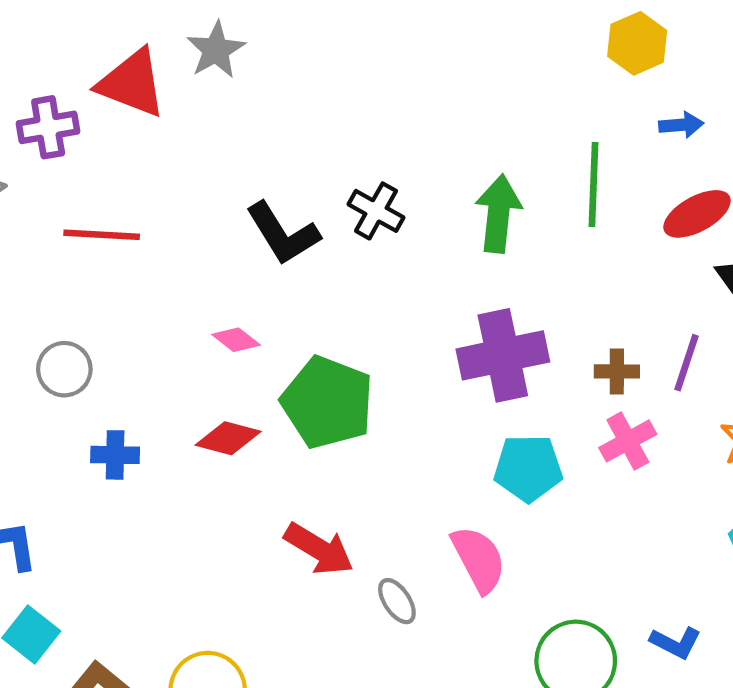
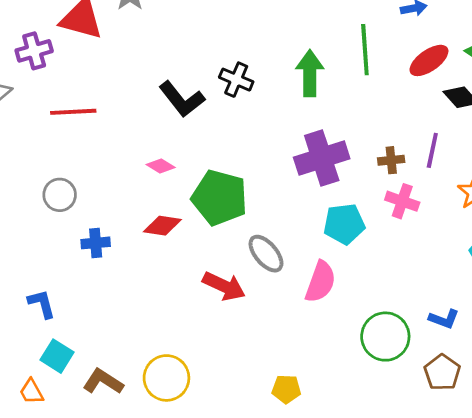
pink cross: (628, 441) -> (402, 201), turned -36
pink semicircle: (479, 559) -> (320, 282), turned 54
gray ellipse: (397, 601) -> (266, 254), moved, size x1.4

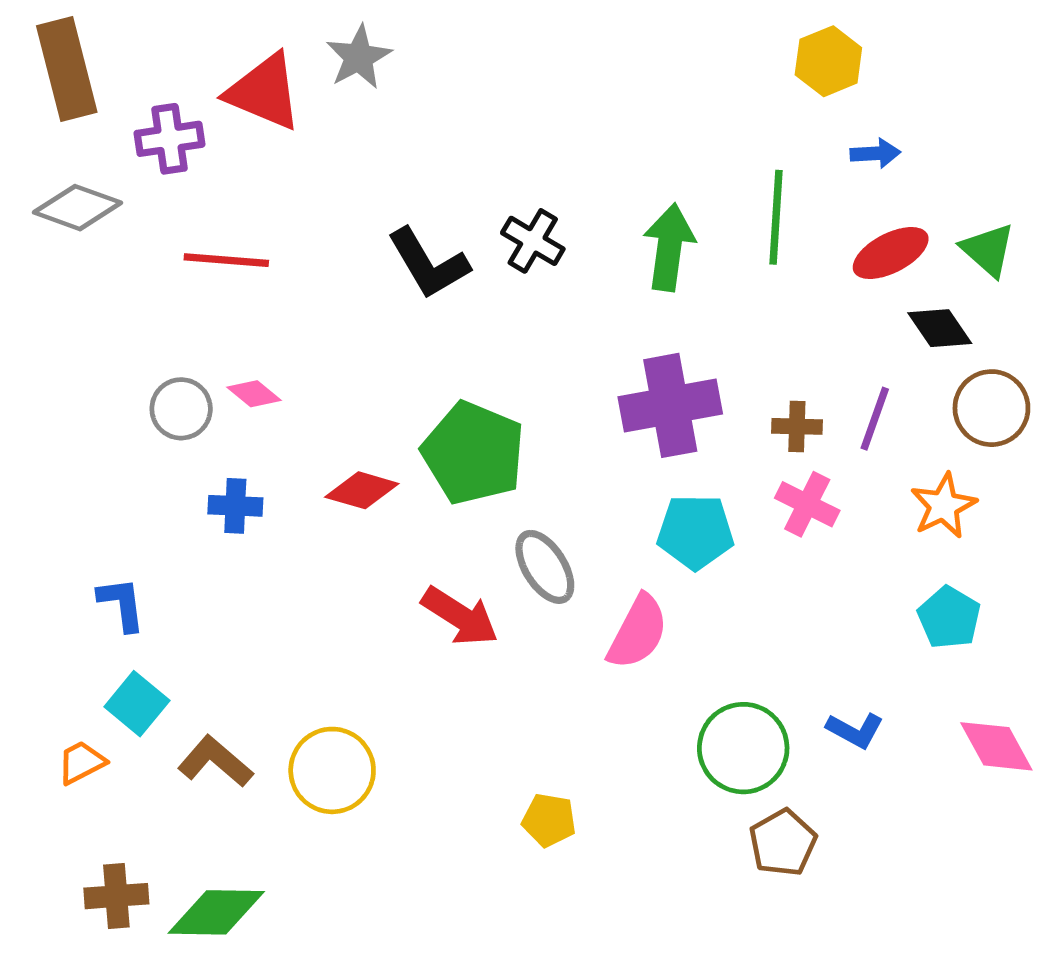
pink diamond: (161, 166) -> (254, 394), moved
brown pentagon: (442, 372) -> (783, 843), moved
orange trapezoid: (31, 392) -> (81, 762), turned 84

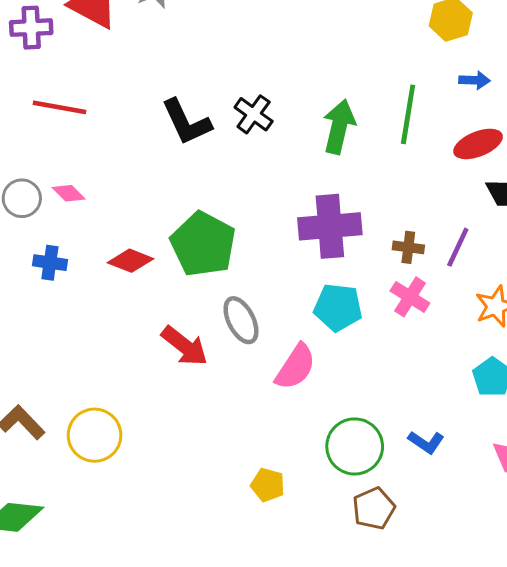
yellow pentagon: (549, 820) -> (268, 485), moved

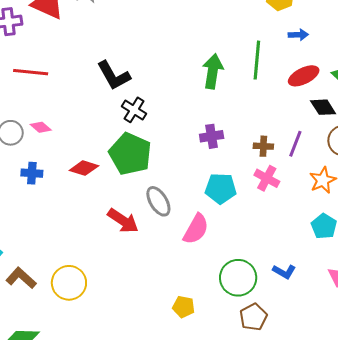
black cross: (254, 114) -> (134, 110), moved
purple cross: (330, 226) -> (212, 136), size x0.6

